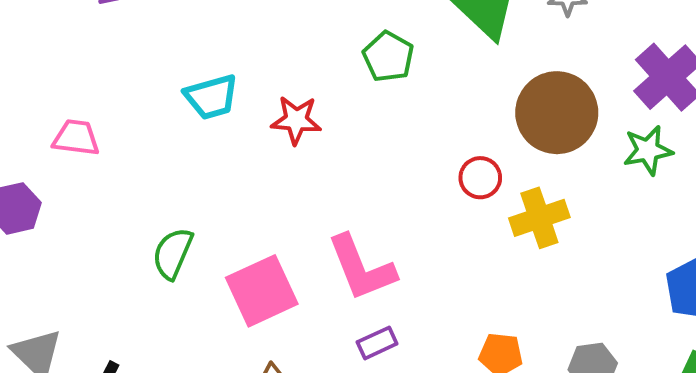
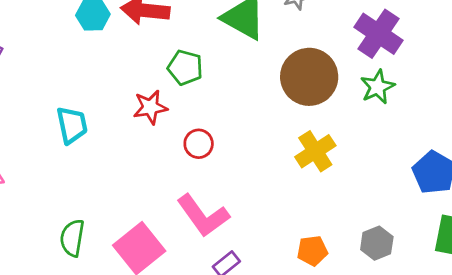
cyan trapezoid: (211, 97) -> (72, 125), turned -72
red star: (296, 120) -> (150, 107), moved
red circle: (480, 178) -> (199, 144), moved

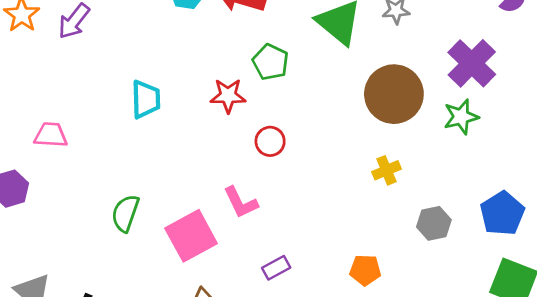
yellow cross: (315, 151) -> (386, 170), size x0.7
pink L-shape: (203, 216) -> (241, 202), moved, size x0.7
gray hexagon: (377, 243) -> (434, 223), moved

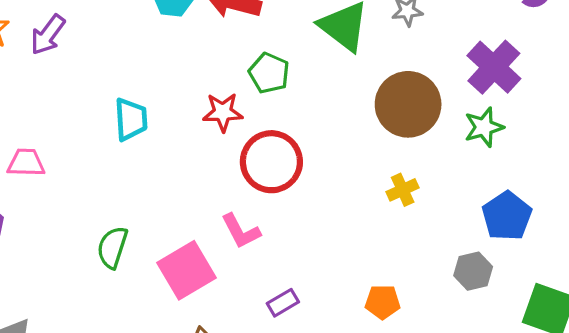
red circle: (270, 141) -> (271, 162), size x1.8
blue pentagon: (502, 213) -> (507, 216), moved
gray hexagon: (434, 223) -> (473, 271), moved

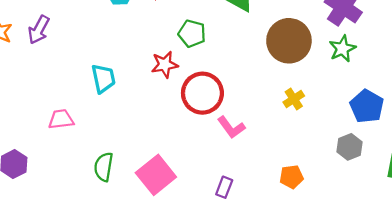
pink trapezoid: (26, 163) -> (61, 119), moved
pink L-shape: (241, 231) -> (231, 127), moved
purple rectangle: (283, 303) -> (224, 187), turned -30

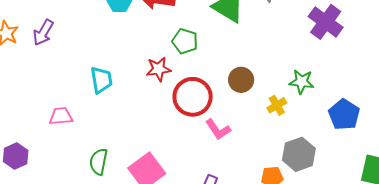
brown circle: (289, 41) -> (241, 80), moved, size x0.6
green star: (342, 49) -> (302, 82), moved, turned 30
gray hexagon: (349, 147) -> (299, 154), moved, size x1.4

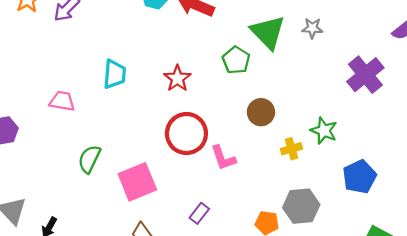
green pentagon: (185, 41) -> (236, 60), moved
red star: (159, 69) -> (177, 78), turned 30
red circle: (193, 97) -> (186, 134), moved

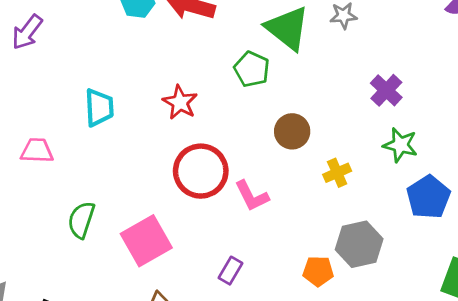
purple cross: (365, 75) -> (386, 90), moved, size x0.7
green star: (324, 131) -> (400, 145), moved

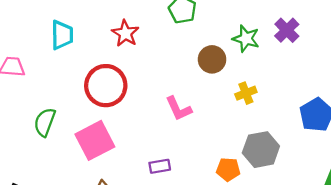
green star: (400, 145) -> (246, 39), moved
red circle: (201, 171) -> (106, 86), moved
purple rectangle: (230, 271) -> (160, 166), turned 48

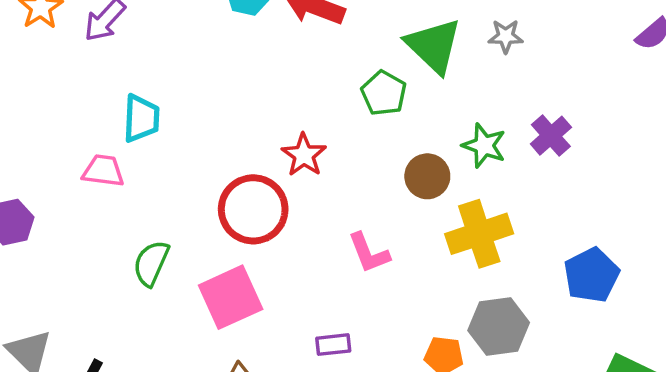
red star: (125, 33) -> (304, 155), moved
cyan trapezoid: (62, 35) -> (141, 118), moved
yellow cross: (246, 93) -> (479, 234), size x1.8

